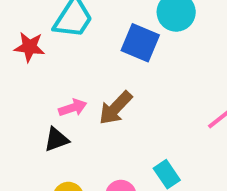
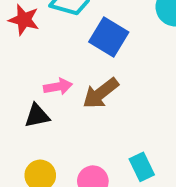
blue square: (140, 43) -> (109, 37), moved

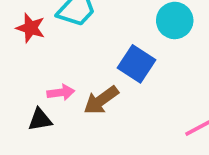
blue square: (109, 37) -> (136, 64), moved

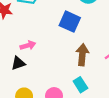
brown arrow: (101, 100) -> (82, 55), moved, turned 140

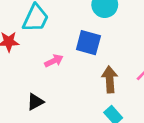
pink arrow: (28, 45) -> (54, 61), moved

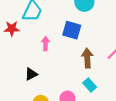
pink arrow: (54, 61) -> (45, 43), turned -64

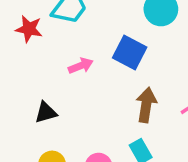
pink arrow: (45, 43) -> (81, 66), turned 56

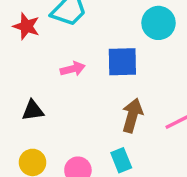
blue square: (130, 52) -> (122, 62), turned -36

